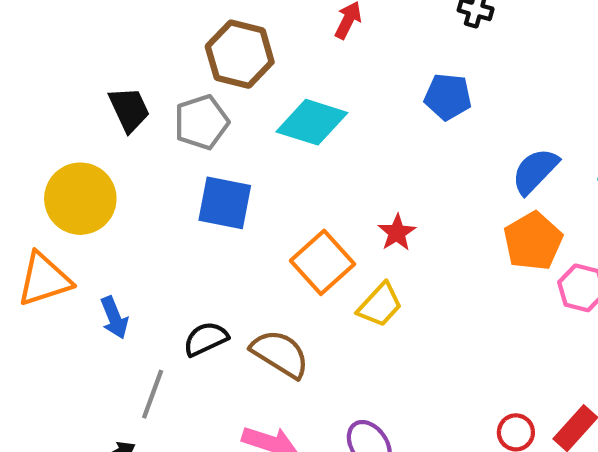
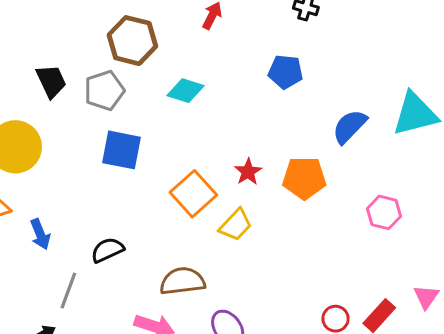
cyan diamond: (312, 122) -> (186, 91), size x0.7
orange pentagon: (533, 241) -> (304, 178), moved, turned 30
brown semicircle: (280, 354) -> (182, 281), moved, turned -39

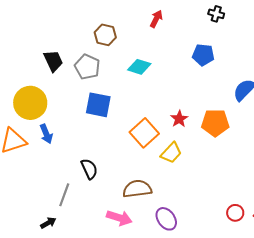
brown hexagon: (132, 41) -> (105, 35), size x0.7
gray pentagon: (104, 91) -> (87, 67), turned -30
blue arrow: (40, 234) -> (46, 134), moved
black semicircle: (107, 250) -> (89, 169), turned 90

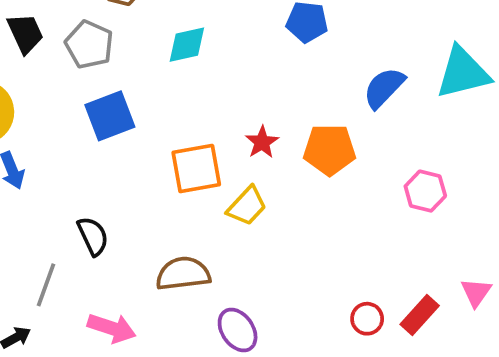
cyan diamond: (139, 67) -> (187, 45), turned -30
blue square: (98, 105) -> (110, 116), turned -32
orange square: (144, 133) -> (196, 168), turned 32
pink arrow: (119, 218) -> (112, 328), moved

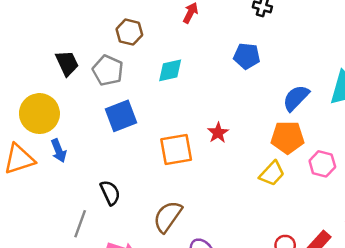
orange pentagon: (330, 150) -> (288, 137), moved
yellow trapezoid: (247, 206) -> (272, 173), moved
brown semicircle: (183, 274) -> (168, 217), turned -48

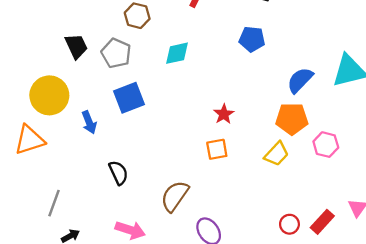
orange square: (176, 149) -> (217, 149), moved, size x0.7
blue arrow: (59, 151) -> (89, 122), moved
gray line: (80, 224) -> (54, 203), moved

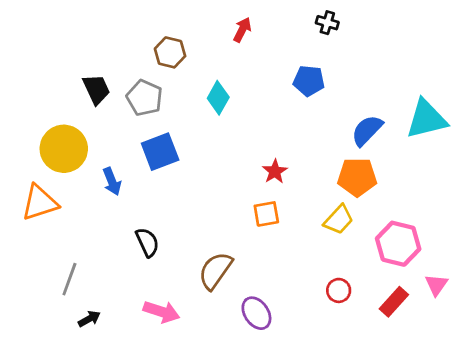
cyan diamond: (177, 53) -> (218, 98), turned -48
pink hexagon: (326, 145) -> (398, 244), moved, size x1.4
red circle: (289, 224) -> (339, 290), moved

